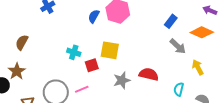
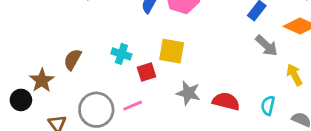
brown semicircle: (22, 42) -> (73, 59), moved
red semicircle: (149, 74) -> (226, 101), moved
gray star: (122, 80) -> (188, 93), turned 30

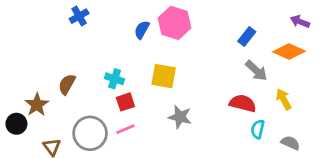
red square: (147, 72) -> (125, 102), moved
red semicircle: (226, 101) -> (243, 103), moved

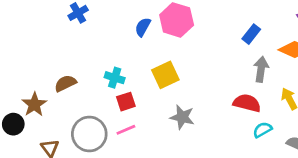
gray arrow: (256, 71) -> (261, 69), turned -125
yellow square: (164, 76) -> (165, 75), turned -35
brown semicircle: (67, 84) -> (65, 83), turned 35
cyan semicircle: (258, 129) -> (262, 130), turned 48

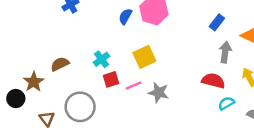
cyan cross: (115, 78) -> (101, 59), turned 35
pink line: (126, 130) -> (134, 85), moved

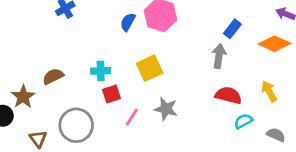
gray arrow: (225, 52) -> (219, 56), moved
cyan cross: (101, 59) -> (101, 71), turned 35
pink line: (134, 85) -> (132, 117), moved, turned -35

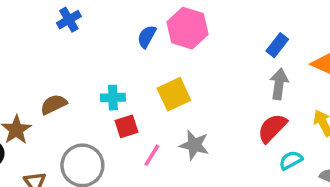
gray arrow: (219, 56) -> (279, 84), moved
red semicircle: (228, 95) -> (272, 128), turned -60

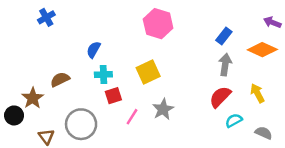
blue cross: (69, 20) -> (46, 17), moved
blue semicircle: (147, 37) -> (93, 50), moved
gray star: (194, 145) -> (163, 109), turned 30

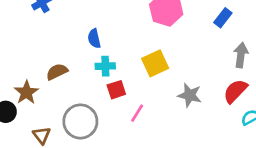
blue rectangle: (224, 36) -> (223, 18), moved
blue semicircle: (93, 50) -> (94, 38), turned -42
gray star: (163, 109) -> (190, 95), moved, turned -30

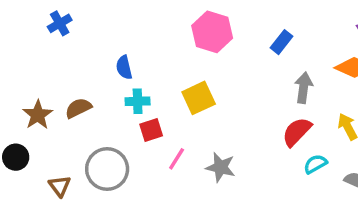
brown star: (26, 92) -> (38, 115), moved
gray star: (190, 95) -> (221, 167), moved

